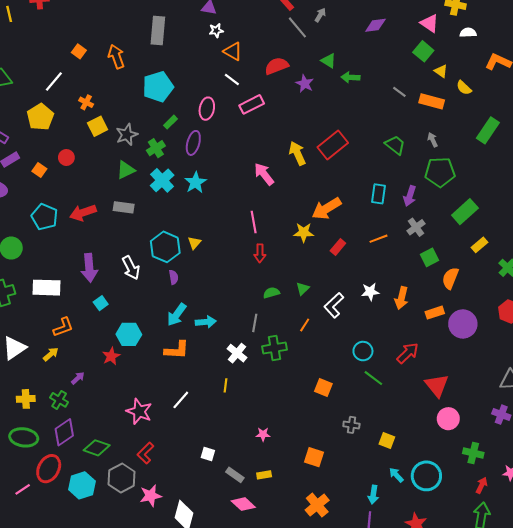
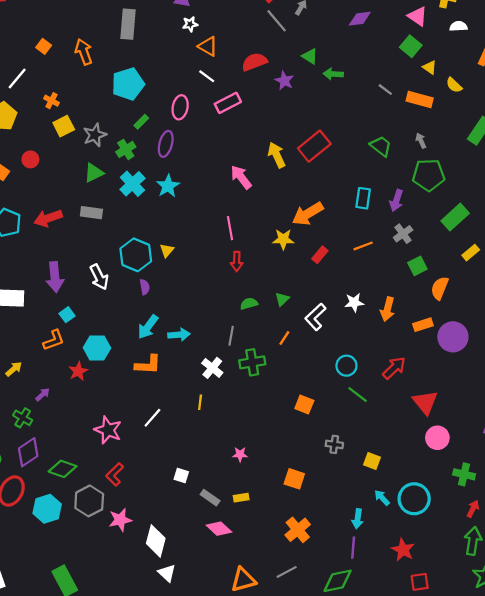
orange L-shape: (63, 327) -> (54, 340), moved

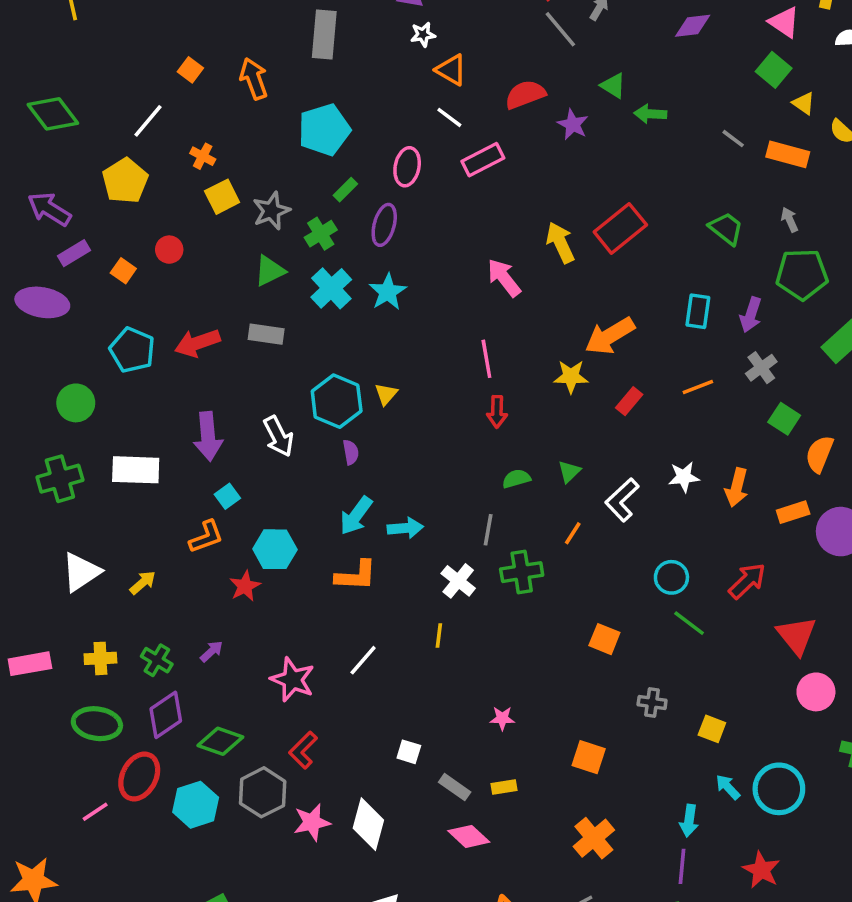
green square: (417, 266) -> (784, 419), turned -30
purple arrow: (43, 395) -> (211, 651), moved
white diamond: (156, 541) -> (368, 824), moved

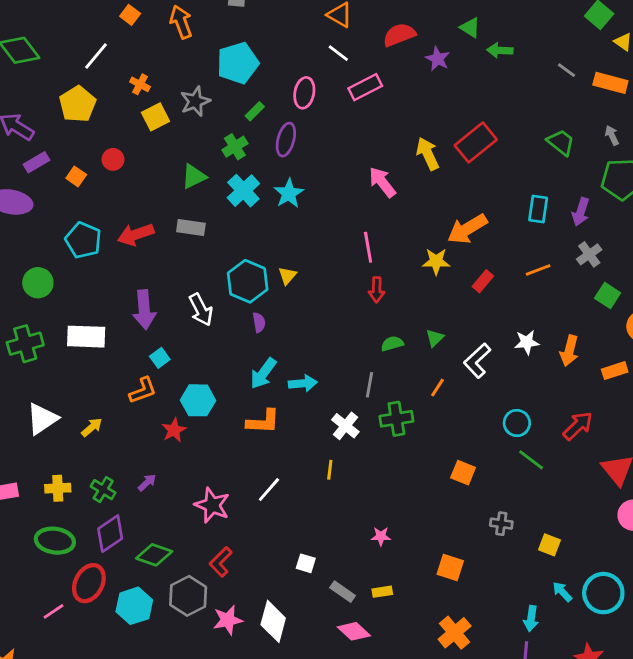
gray star: (271, 211) -> (195, 101), moved

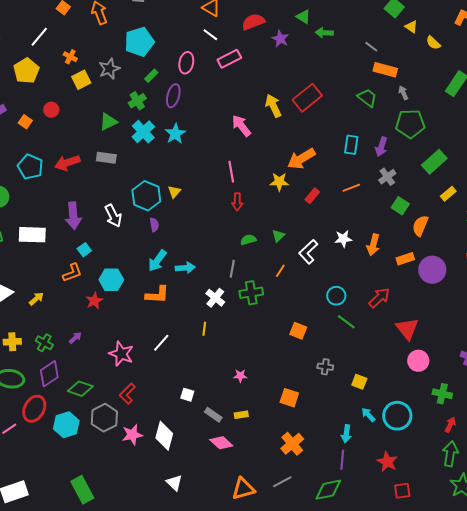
orange rectangle: (610, 83) -> (385, 70), moved

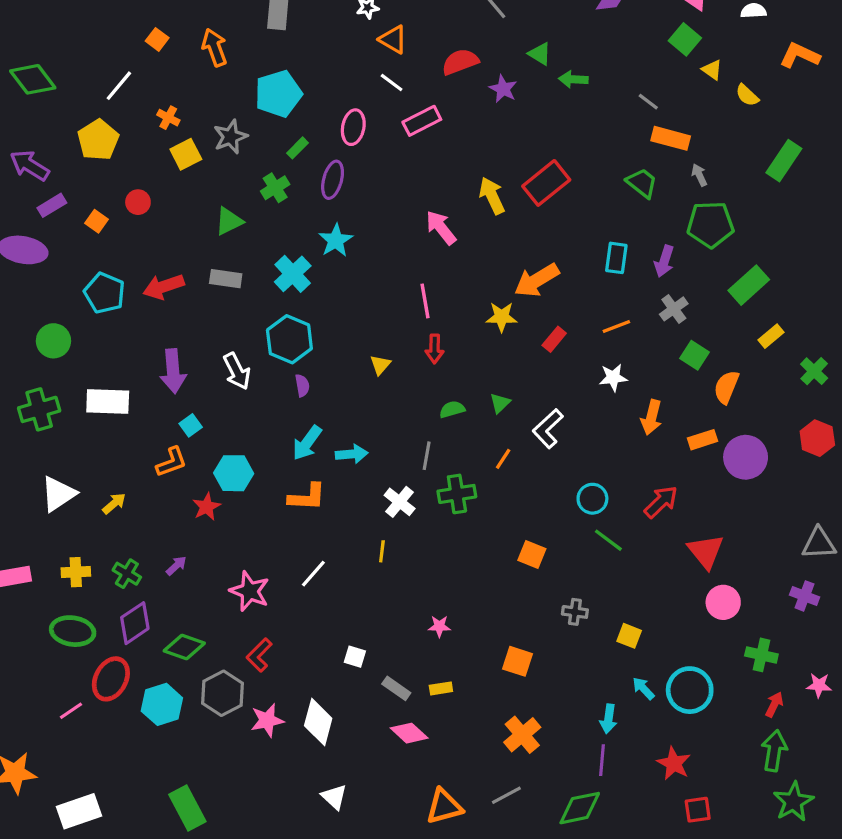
cyan cross: (143, 132) -> (293, 274), moved
yellow triangle: (174, 192) -> (380, 365), moved
white star: (343, 239) -> (613, 378), moved

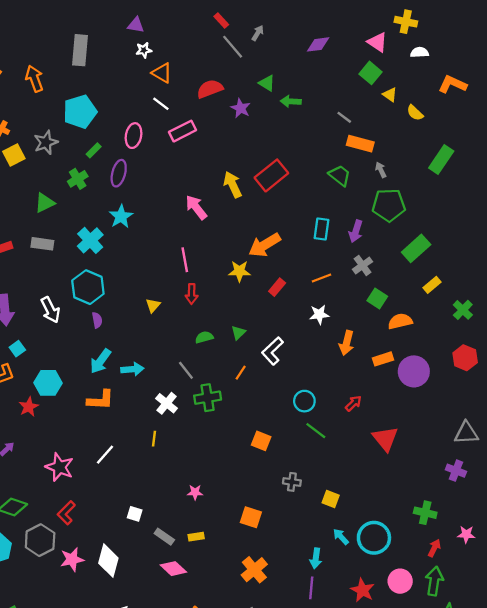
orange semicircle: (726, 387) -> (400, 321), turned 55
gray line: (427, 456) -> (186, 370), turned -48
red arrow: (661, 502) -> (353, 403), size x0.7
pink circle: (723, 602) -> (400, 581), moved

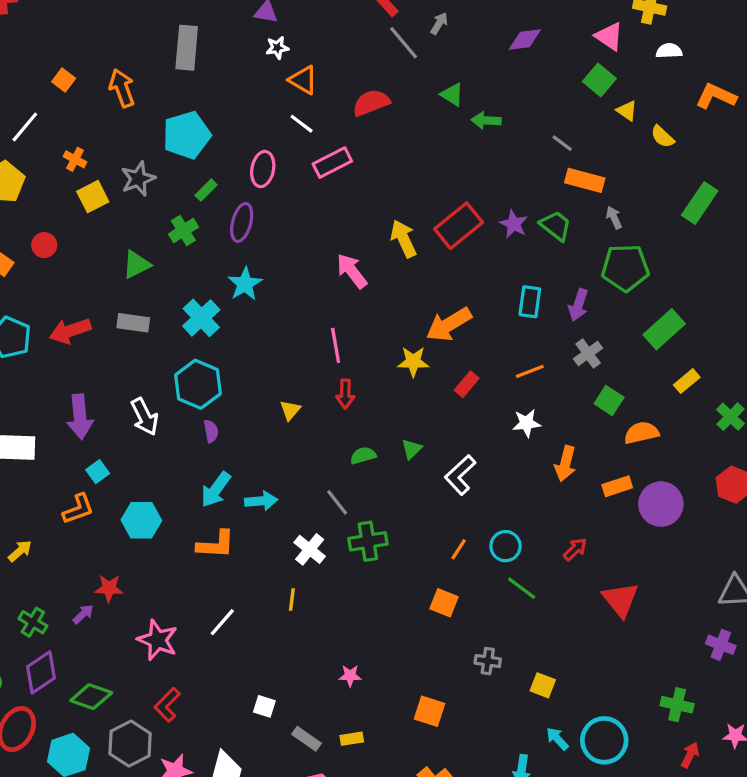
purple star: (241, 108) -> (514, 224), moved
orange line: (241, 373) -> (459, 549), moved
red star: (29, 407) -> (109, 588), moved, turned 30

